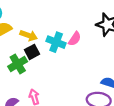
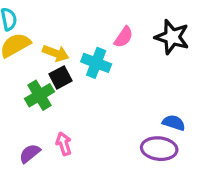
pink semicircle: (75, 39) -> (124, 37), moved

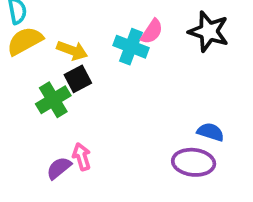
cyan cross: (96, 63) -> (131, 47), moved
purple semicircle: (30, 153) -> (59, 168), moved

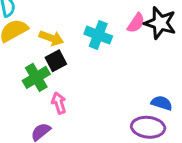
pink semicircle: (152, 32) -> (136, 23), moved
pink arrow: (82, 157) -> (59, 103), moved

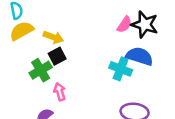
cyan cross: (98, 35) -> (121, 69), moved
blue semicircle: (162, 103) -> (140, 56), moved, size x1.5

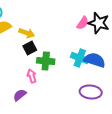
blue semicircle: (140, 56) -> (95, 60), moved
green cross: (41, 70) -> (46, 61), moved, turned 36

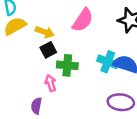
pink semicircle: (83, 23) -> (83, 20), moved, size x1.5
purple semicircle: (20, 95) -> (36, 106), turned -40

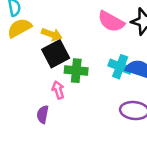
pink semicircle: (83, 20) -> (111, 22), moved, turned 85
black square: (48, 50) -> (56, 54), size x1.5

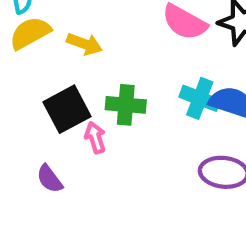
black square: (56, 54) -> (67, 109), moved
purple semicircle: (43, 114) -> (50, 179), moved, turned -48

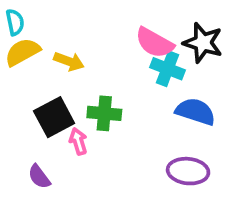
cyan cross: (200, 98) -> (168, 69), moved

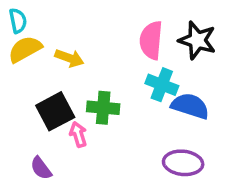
pink semicircle: (155, 43) -> (151, 40), turned 66
cyan cross: (168, 69) -> (162, 85), moved

